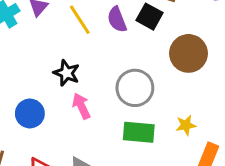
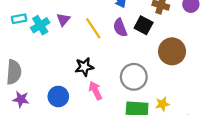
black star: (67, 73) -> (84, 67), turned -30
yellow star: (186, 125) -> (162, 104), moved

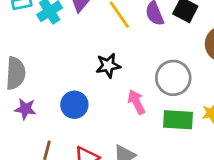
pink arrow: (95, 90) -> (136, 102), moved

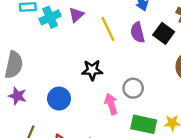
gray circle: (173, 78) -> (133, 88), moved, size x0.7

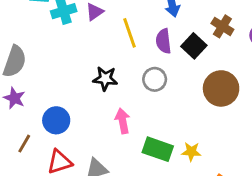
gray circle: (133, 88) -> (155, 79), moved
blue circle: (59, 99) -> (56, 120), moved

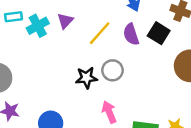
yellow line: (129, 33) -> (100, 33), turned 72
gray circle: (155, 79) -> (113, 70), moved

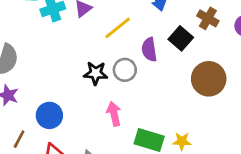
purple semicircle: (131, 34) -> (149, 50), moved

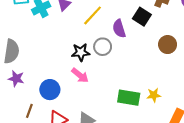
brown circle: (209, 79) -> (168, 45), size x0.7
pink arrow: (114, 114) -> (80, 75), moved, turned 150

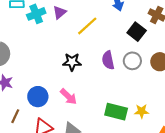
purple semicircle: (119, 29) -> (108, 60), moved
gray circle: (103, 47) -> (132, 61), moved
pink arrow: (80, 75) -> (69, 97), moved

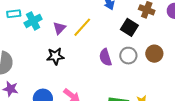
purple triangle: (60, 12) -> (59, 28), moved
black star: (72, 62) -> (55, 56), moved

